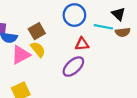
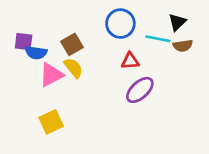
black triangle: (118, 14) -> (177, 22), turned 32
purple ellipse: (73, 67) -> (140, 90), moved

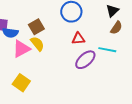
cyan line: (158, 39) -> (107, 50), moved
brown semicircle: (183, 46) -> (116, 28), turned -48
yellow square: (51, 122) -> (21, 83), turned -30

